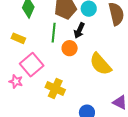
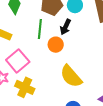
yellow semicircle: (100, 64) -> (71, 76), moved
yellow cross: (55, 88) -> (25, 87), moved

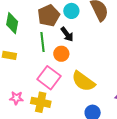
black arrow: (65, 27) -> (67, 34), turned -49
pink square: (18, 61) -> (49, 78), moved

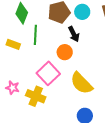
green line: (42, 42) -> (35, 35), moved

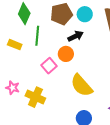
black arrow: (74, 34) -> (76, 36), turned -91
pink square: (48, 73) -> (49, 66), moved, size x0.7

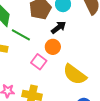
green line: (37, 36) -> (21, 35), turned -54

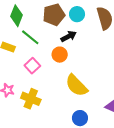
pink square: (39, 62) -> (32, 66), moved

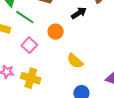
black arrow: (69, 36) -> (79, 13), moved
yellow semicircle: (76, 85) -> (75, 61), size x0.7

